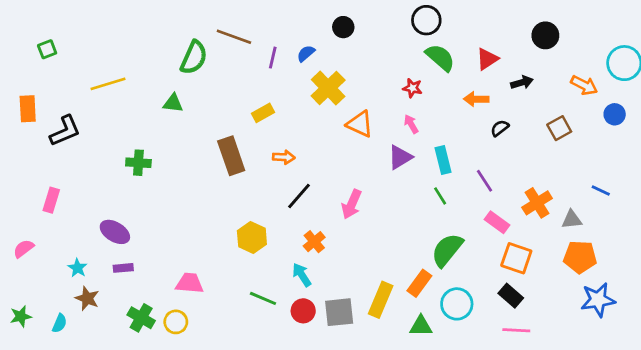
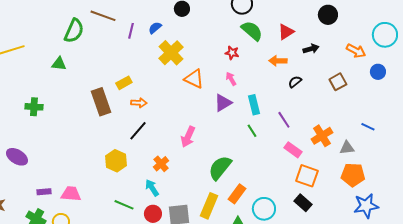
yellow rectangle: (263, 113) -> (124, 83), moved
black line: (299, 196) -> (138, 131), moved
green semicircle: (447, 250) -> (220, 168), moved
purple rectangle: (123, 268) -> (44, 192), moved

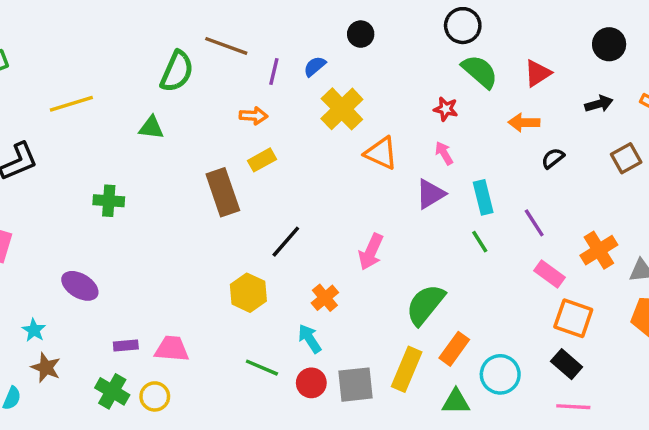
black arrow: (311, 49) -> (599, 104), moved
orange arrow: (139, 103) -> (253, 116), moved

